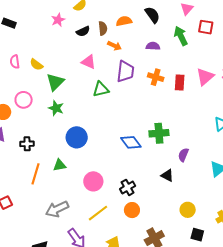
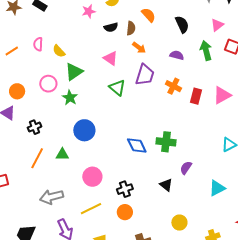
orange semicircle: (124, 21) -> (148, 15), moved, turned 49
green triangle: (101, 89) -> (117, 88), turned 42
pink circle: (24, 100) -> (48, 84), moved
black cross: (27, 144) -> (35, 127), turned -32

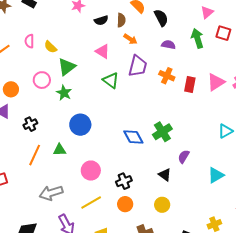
black semicircle: (182, 24) -> (161, 18), moved
green cross: (166, 142) -> (162, 132), turned -36
yellow circle: (179, 223) -> (162, 205), moved

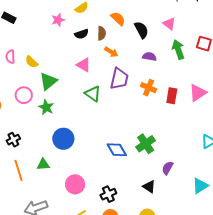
pink triangle: (207, 12) -> (169, 24), moved, turned -40
orange line: (35, 155) -> (18, 170), turned -40

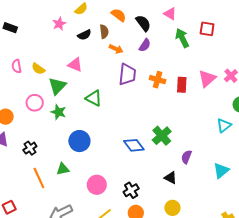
purple semicircle: (149, 57) -> (145, 45), moved, turned 120
pink triangle: (84, 65) -> (75, 65), moved
green triangle: (93, 94) -> (94, 98), moved

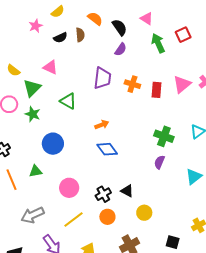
red square: (207, 29) -> (183, 35), turned -35
orange arrow: (116, 49) -> (102, 125), moved, turned -48
green cross: (162, 136) -> (164, 136), moved, turned -30
black triangle: (171, 178) -> (127, 191), moved

